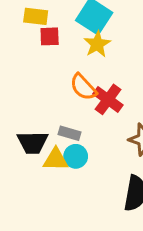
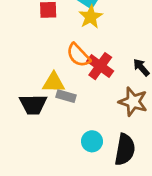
cyan circle: (76, 156) -> (92, 141), moved
yellow triangle: (56, 159) -> (54, 82), moved

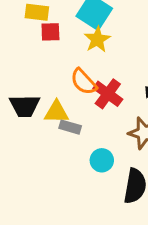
black trapezoid: (33, 104) -> (25, 106), moved
cyan circle: (92, 141) -> (102, 160), moved

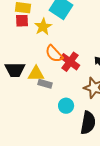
red square: (50, 32) -> (22, 21), moved
yellow star: (97, 39) -> (43, 27), moved

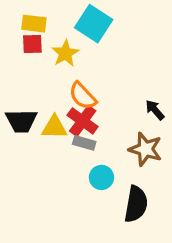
red cross: (70, 62) -> (83, 121), moved
gray rectangle: (45, 84) -> (84, 143), moved

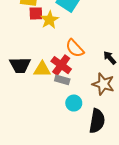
red square: (32, 44) -> (36, 13), moved
orange semicircle: (83, 96) -> (75, 48), moved

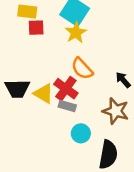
yellow star: (50, 20) -> (76, 33), moved
yellow triangle: (42, 69) -> (44, 94), turned 30

